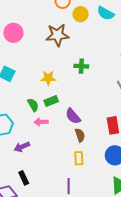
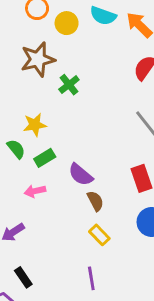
green cross: (81, 66) -> (69, 85), moved, turned -32
green semicircle: (33, 105) -> (16, 149), moved
yellow rectangle: (79, 158) -> (99, 235), turned -32

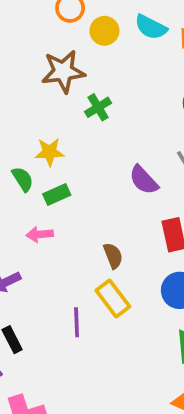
purple semicircle: (81, 175) -> (144, 180), moved
yellow rectangle: (99, 235) -> (113, 299), size x1.4
purple line: (91, 278) -> (77, 322), moved

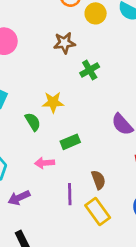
brown star: (63, 71) -> (64, 43), size x0.7
green rectangle: (57, 195) -> (70, 142), moved
purple line: (77, 322) -> (70, 194), moved

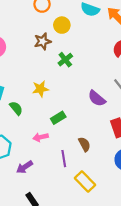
yellow circle: (96, 13) -> (62, 25), moved
green semicircle: (33, 122) -> (16, 108), moved
yellow rectangle: (98, 212) -> (85, 181), moved

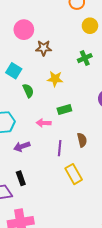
brown star: (43, 41) -> (44, 48), moved

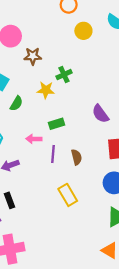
green cross: (85, 58) -> (64, 75), moved
green semicircle: (28, 91) -> (16, 103), turned 56
purple line: (60, 148) -> (53, 154), moved

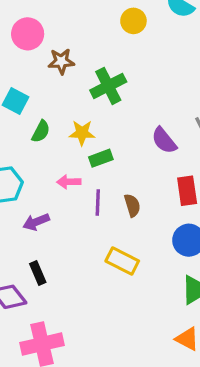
green cross: (64, 75) -> (108, 86), size x1.5
yellow star: (46, 90) -> (82, 133), moved
yellow rectangle: (68, 195) -> (122, 261), turned -30

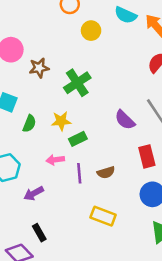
brown semicircle: (132, 205) -> (106, 172), turned 96

